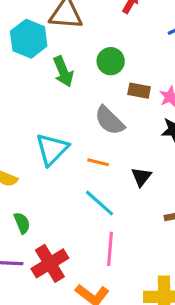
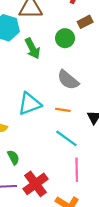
brown rectangle: (139, 91) -> (85, 22), moved, turned -32
cyan triangle: (52, 149) -> (30, 104), turned 30

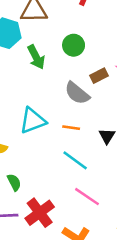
brown rectangle: (85, 22) -> (99, 76), moved
pink line: (77, 170) -> (87, 197), turned -55

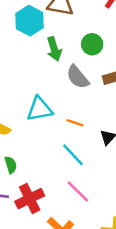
gray semicircle: (77, 93) -> (78, 77), moved

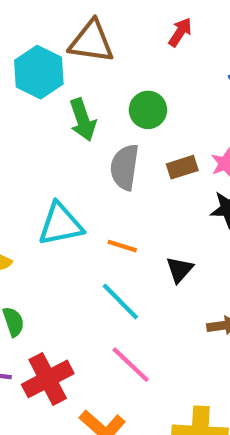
gray semicircle: (78, 77) -> (125, 167), turned 50

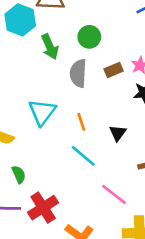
cyan triangle: (61, 224) -> (42, 112), turned -36
orange line: (122, 246) -> (81, 122), turned 60
pink line: (131, 365) -> (114, 194), moved

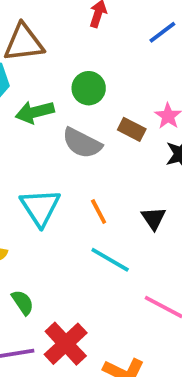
green arrow: (50, 47) -> (35, 112), turned 110
brown rectangle: (114, 70) -> (132, 129), turned 60
gray semicircle: (78, 73) -> (82, 143), turned -56

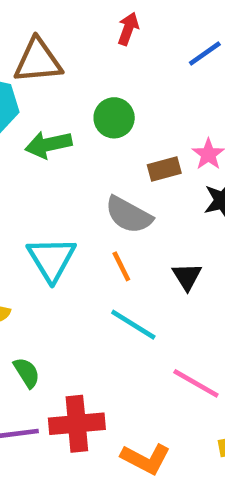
brown rectangle: (132, 129) -> (164, 169), turned -44
gray semicircle: (82, 143) -> (129, 215), moved
red cross: (66, 344) -> (77, 424), turned 36

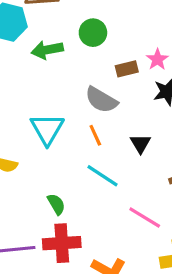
green semicircle: (27, 373) -> (56, 204), moved

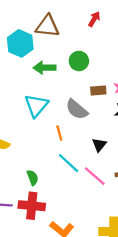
cyan triangle: (47, 129) -> (36, 106), moved
orange line: (95, 135) -> (59, 133), moved
pink line: (145, 217) -> (95, 176), moved

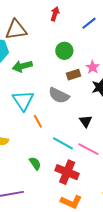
green circle: (79, 61) -> (64, 51), moved
orange line: (59, 133) -> (38, 121), moved
red cross: (32, 206) -> (67, 172), moved, turned 30

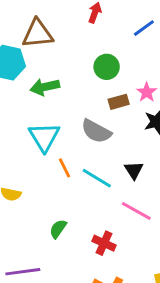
cyan line: (63, 143) -> (97, 178), moved
green semicircle: (35, 163) -> (58, 229), turned -112
red cross: (67, 172) -> (104, 243), size x0.7

